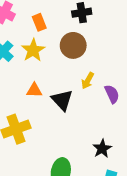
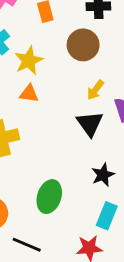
yellow star: (33, 50) -> (29, 61), moved
black triangle: (62, 100) -> (90, 124), moved

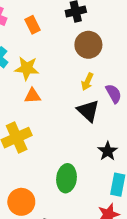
brown circle: (83, 45) -> (88, 45), moved
yellow star: (29, 61) -> (27, 68), turned -30

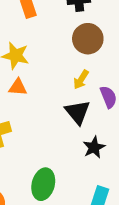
black star: (108, 151) -> (94, 147), moved

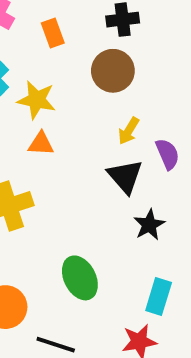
brown circle: (88, 39) -> (113, 71), moved
green ellipse: (43, 184) -> (80, 278), turned -40

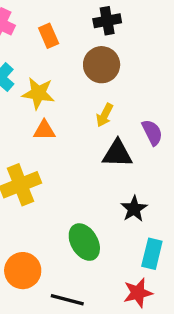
yellow arrow: (129, 131) -> (105, 115), moved
black triangle: (125, 176) -> (117, 154), turned -44
black star: (149, 225) -> (134, 209), moved

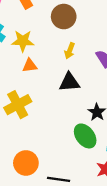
black triangle: (117, 154) -> (69, 82), moved
green ellipse: (84, 242) -> (85, 136), moved

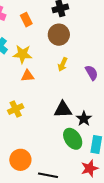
black triangle: (69, 82) -> (63, 110), moved
yellow cross: (18, 105) -> (16, 109), size x0.7

